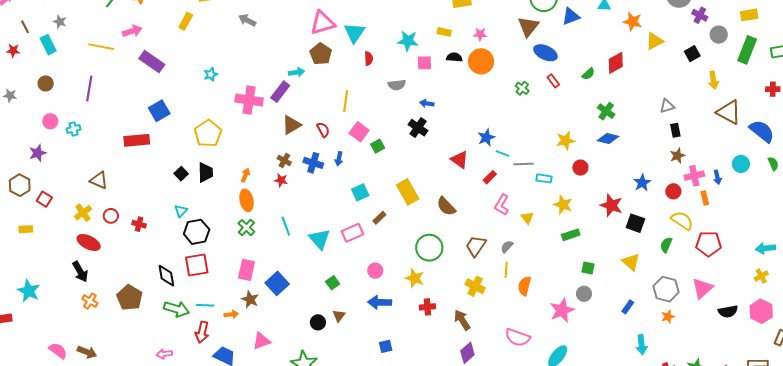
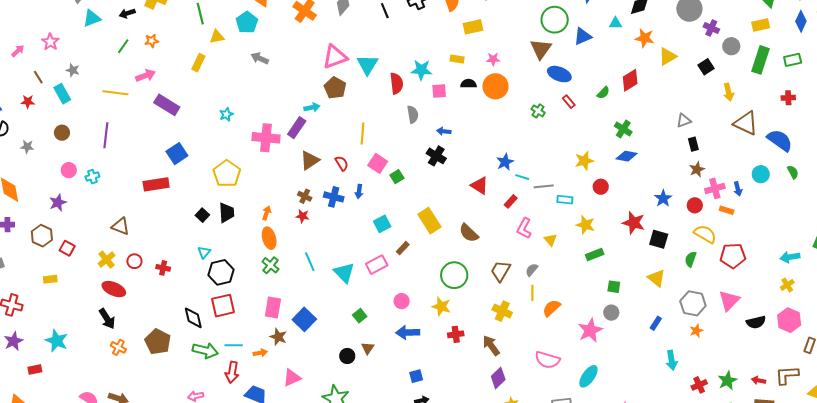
red semicircle: (369, 58) -> (396, 83), moved, size x1.5
gray semicircle: (397, 85) -> (413, 114), turned -90
orange rectangle: (705, 198) -> (727, 210), turned -56
orange semicircle: (525, 286) -> (551, 308), turned 36

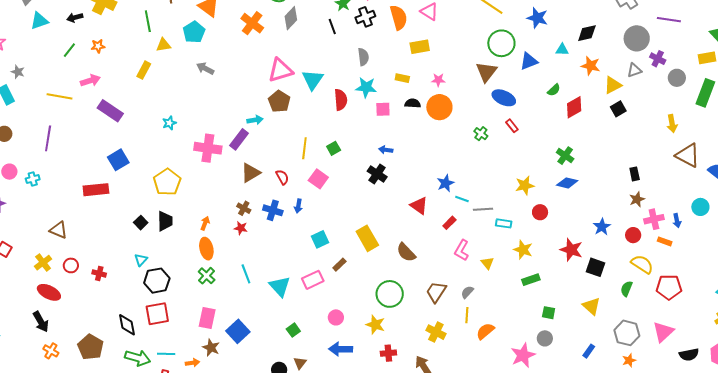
black square: (706, 67) -> (618, 109), moved
green semicircle: (603, 93) -> (554, 90), moved
gray semicircle: (413, 114) -> (363, 57), moved
gray triangle: (684, 121) -> (634, 70), moved
green square: (397, 177) -> (334, 148), moved

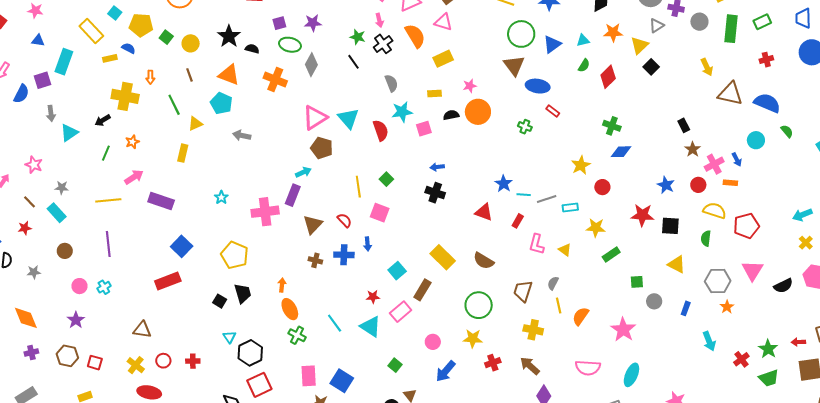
cyan triangle: (562, 50) -> (583, 40), moved
red star: (241, 228) -> (373, 297), moved
brown rectangle: (339, 265) -> (422, 290), size x1.5
gray circle: (545, 338) -> (654, 301), moved
blue arrow: (341, 349) -> (446, 371), turned -35

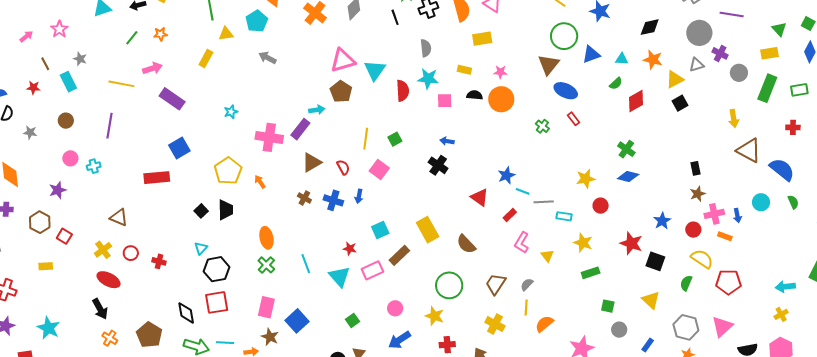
orange arrow: (282, 285) -> (260, 182), moved, turned -56

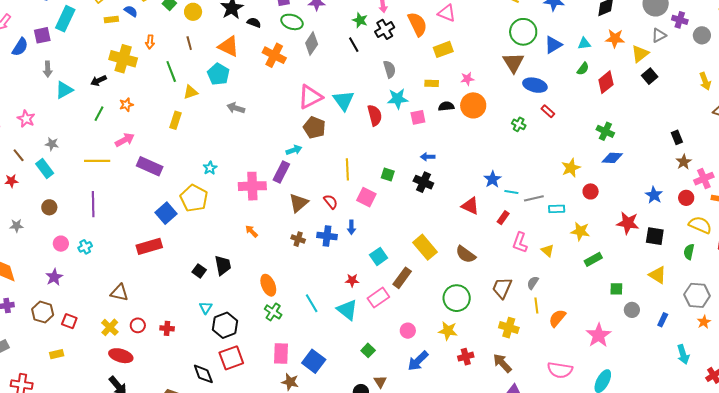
green square: (395, 139) -> (388, 175), moved, turned -32
yellow pentagon: (228, 171) -> (194, 198), moved

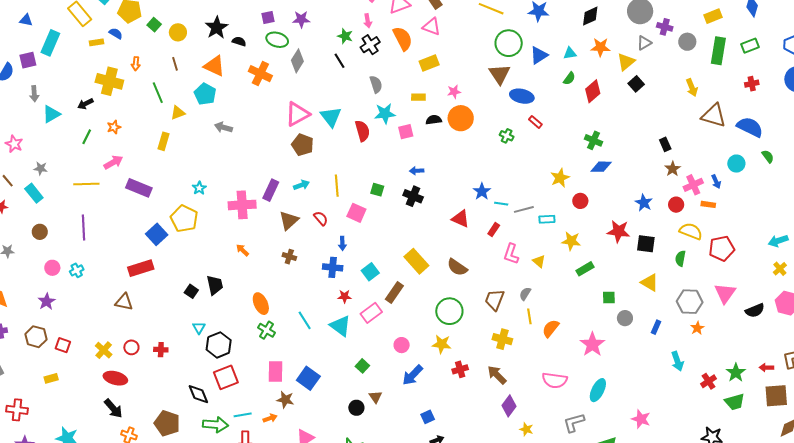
cyan arrow: (294, 150) -> (301, 185), moved
blue cross: (327, 236) -> (333, 267), moved
brown triangle: (119, 293) -> (124, 302), moved

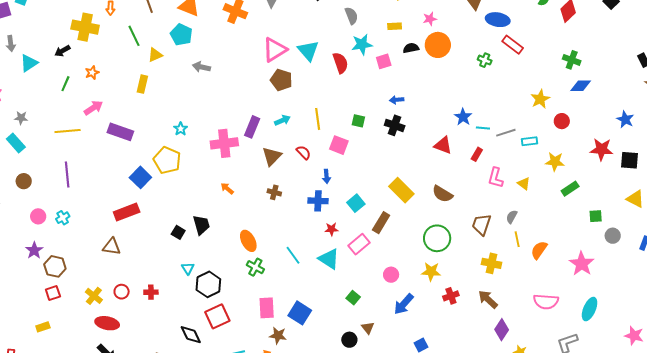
red rectangle: (535, 122) -> (513, 45), size x1.5
brown hexagon: (36, 337) -> (55, 266), moved
red square: (63, 345) -> (53, 293), turned -35

